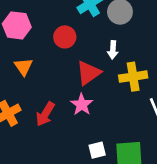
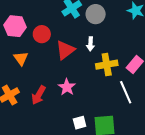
red circle: (65, 37) -> (42, 34), moved
red triangle: (88, 73) -> (65, 50), moved

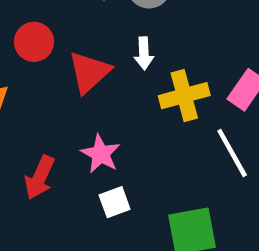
white square: (80, 123) -> (115, 202), moved

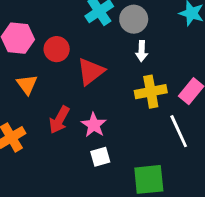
white arrow: (144, 53) -> (142, 51), moved
red arrow: (40, 177) -> (59, 120), moved

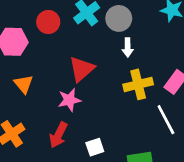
red circle: (57, 49) -> (48, 22), moved
red arrow: (59, 120) -> (58, 135), moved
pink star: (94, 125) -> (69, 100), moved, turned 30

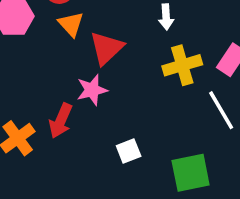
orange triangle: (24, 84) -> (71, 24), moved
red arrow: (58, 135) -> (61, 121), moved

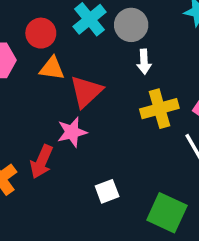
orange triangle: (71, 24) -> (52, 68), turned -40
green square: (191, 173) -> (167, 213), turned 36

